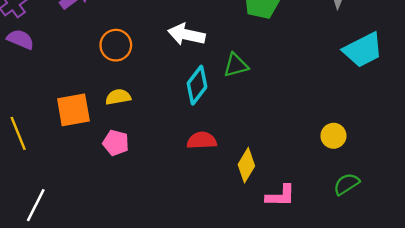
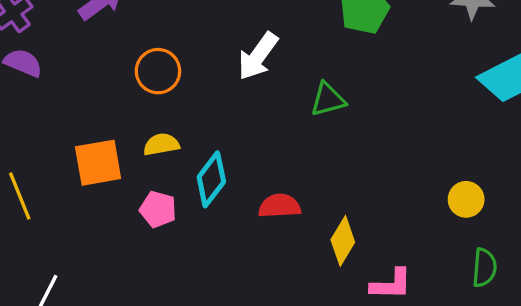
white arrow: (186, 35) -> (258, 56), turned -66
cyan diamond: (197, 85) -> (211, 179), moved
green semicircle: (346, 184) -> (484, 268), turned 128

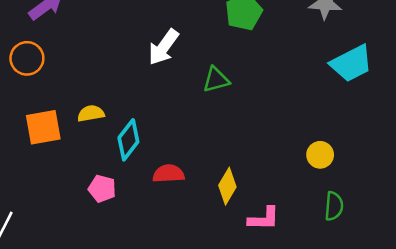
orange circle: (158, 71) -> (27, 58), moved
red semicircle: (280, 206) -> (169, 174), moved
pink pentagon: (158, 209) -> (102, 189), moved

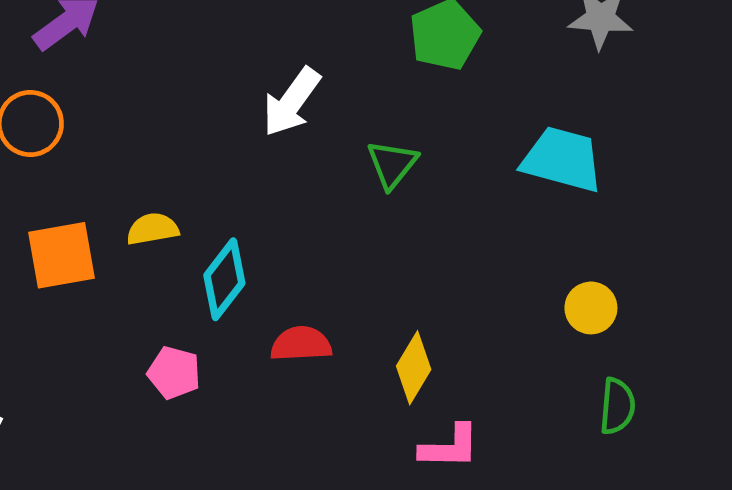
cyan trapezoid: (351, 63) -> (562, 159), moved, turned -138
green triangle: (216, 80) -> (392, 164), turned -36
pink L-shape: (264, 219) -> (450, 447), moved

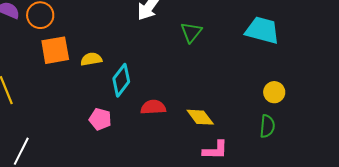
orange square: (61, 255) -> (55, 50), moved
yellow diamond: (414, 368) -> (200, 117), turned -68
green semicircle: (617, 406) -> (267, 126), moved

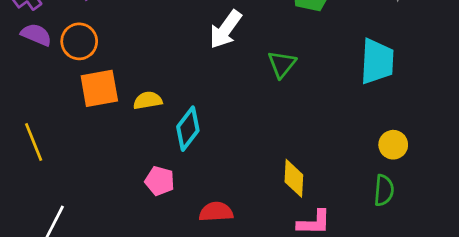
cyan trapezoid: (262, 30) -> (377, 62), turned 78
red semicircle: (153, 107) -> (216, 212), moved
yellow diamond: (200, 117) -> (294, 178), turned 40

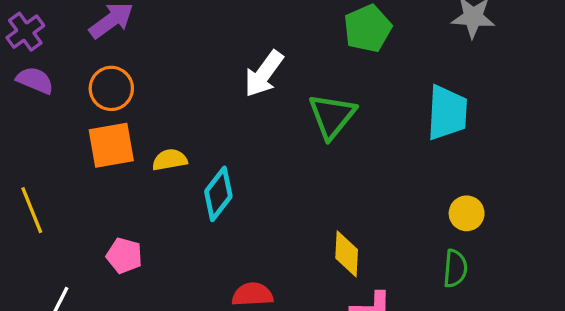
orange circle: (79, 41) -> (111, 88), moved
green triangle: (282, 64) -> (332, 116), size x1.4
pink pentagon: (160, 181) -> (124, 256), moved

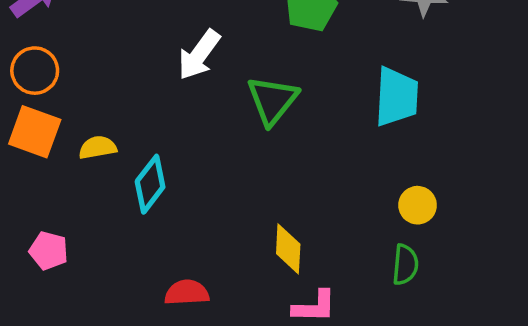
orange square: (111, 145) -> (35, 132), turned 30

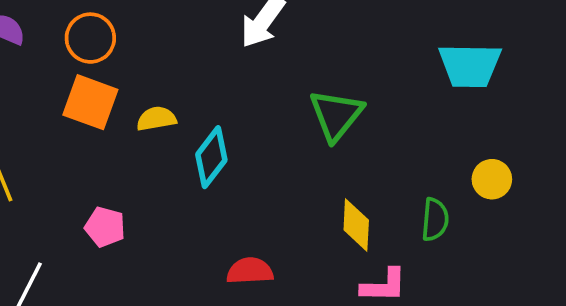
cyan trapezoid: (397, 97) -> (470, 66), turned 88
green triangle: (272, 100) -> (336, 115), moved
green semicircle: (405, 265) -> (435, 220), moved

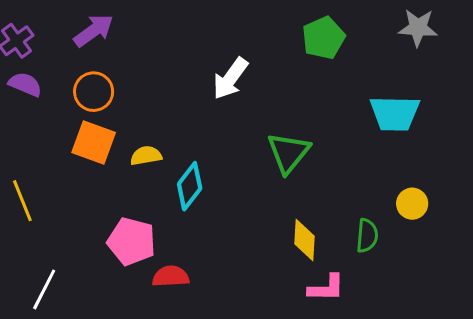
pink pentagon: (105, 227) -> (131, 241), moved, size x1.5
red semicircle: (250, 271) -> (171, 276), moved

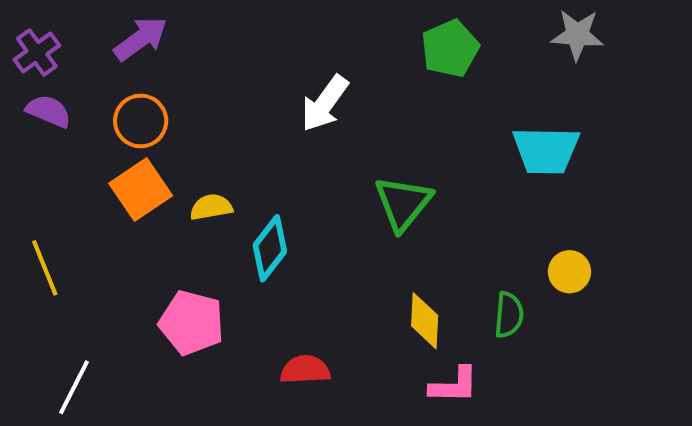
orange square: (94, 143) -> (141, 190), turned 36
red semicircle: (171, 276) -> (305, 370), moved

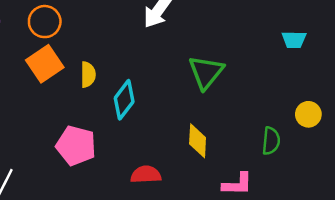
cyan trapezoid: (546, 150) -> (294, 40), size x0.6
yellow semicircle: (211, 207) -> (88, 75), turned 100
yellow diamond: (425, 321) -> (198, 141), moved

